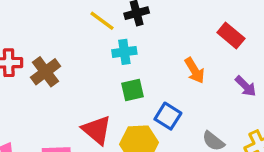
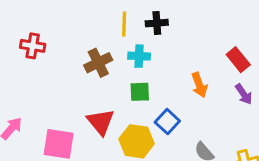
yellow line: (102, 21) -> (124, 24), turned 45
brown cross: (45, 72) -> (98, 63), moved
purple arrow: (246, 86) -> (244, 94), moved

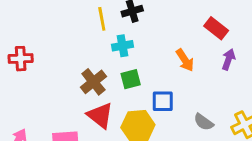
brown cross: (98, 63) -> (93, 82), moved
purple arrow: (244, 94) -> (228, 59), turned -114
blue square: (167, 122) -> (163, 101), turned -30

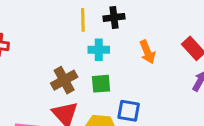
orange arrow: (185, 60) -> (147, 52), moved

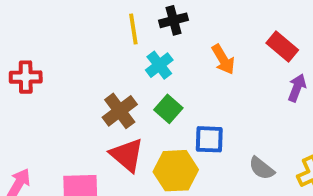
cyan cross: (99, 50) -> (159, 65), turned -30
green square: (101, 84) -> (168, 109), turned -36

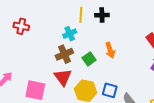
orange arrow: (223, 59) -> (110, 50), moved
cyan cross: (159, 65) -> (70, 34), moved
blue square: (209, 139) -> (110, 90), moved

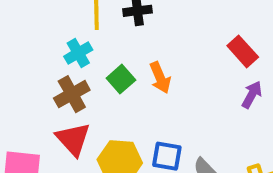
green square: (89, 59) -> (121, 79), moved

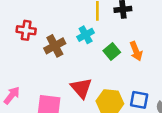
brown cross: (72, 94) -> (55, 46), moved

